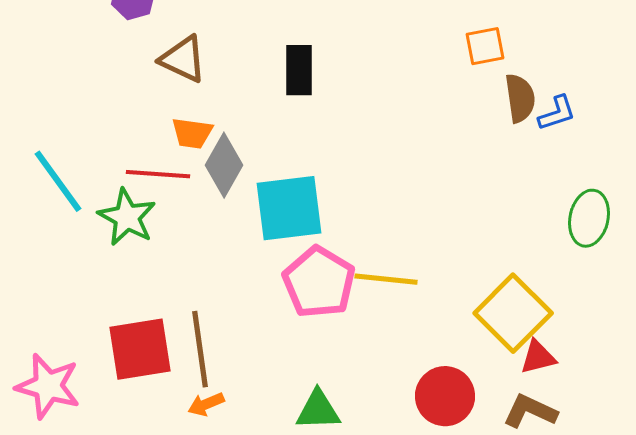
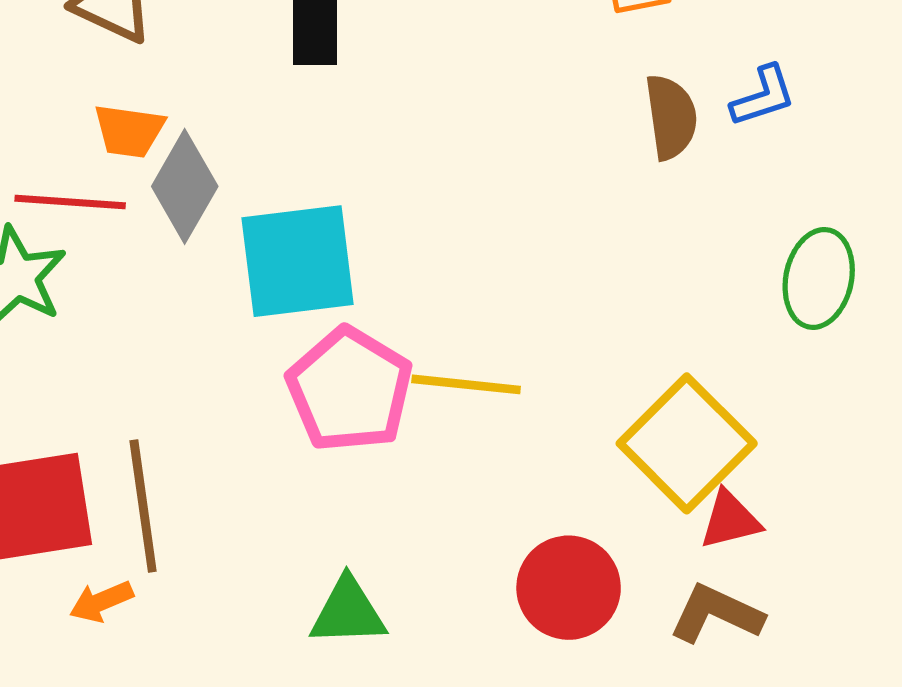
brown semicircle: (520, 98) -> (671, 117), moved
orange arrow: (206, 404) -> (101, 602), moved

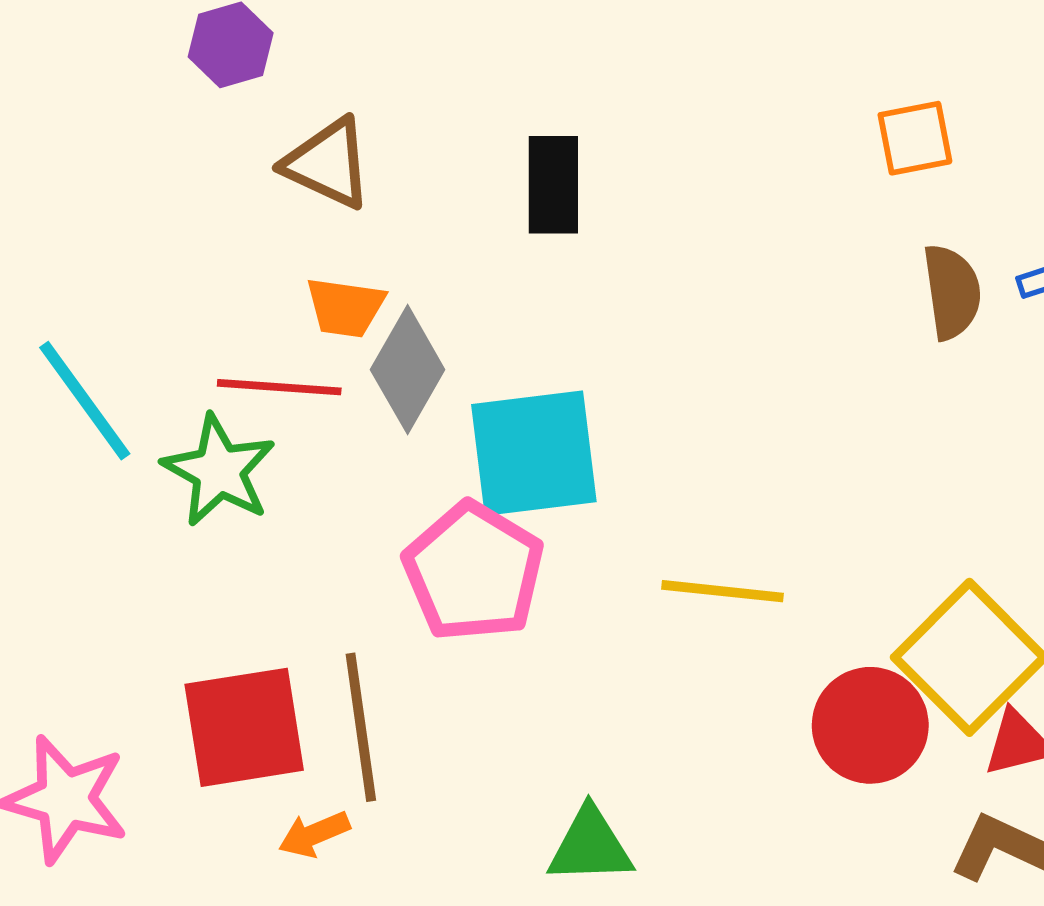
pink pentagon: (350, 390) -> (474, 572), moved
red circle: (569, 588) -> (870, 725), moved

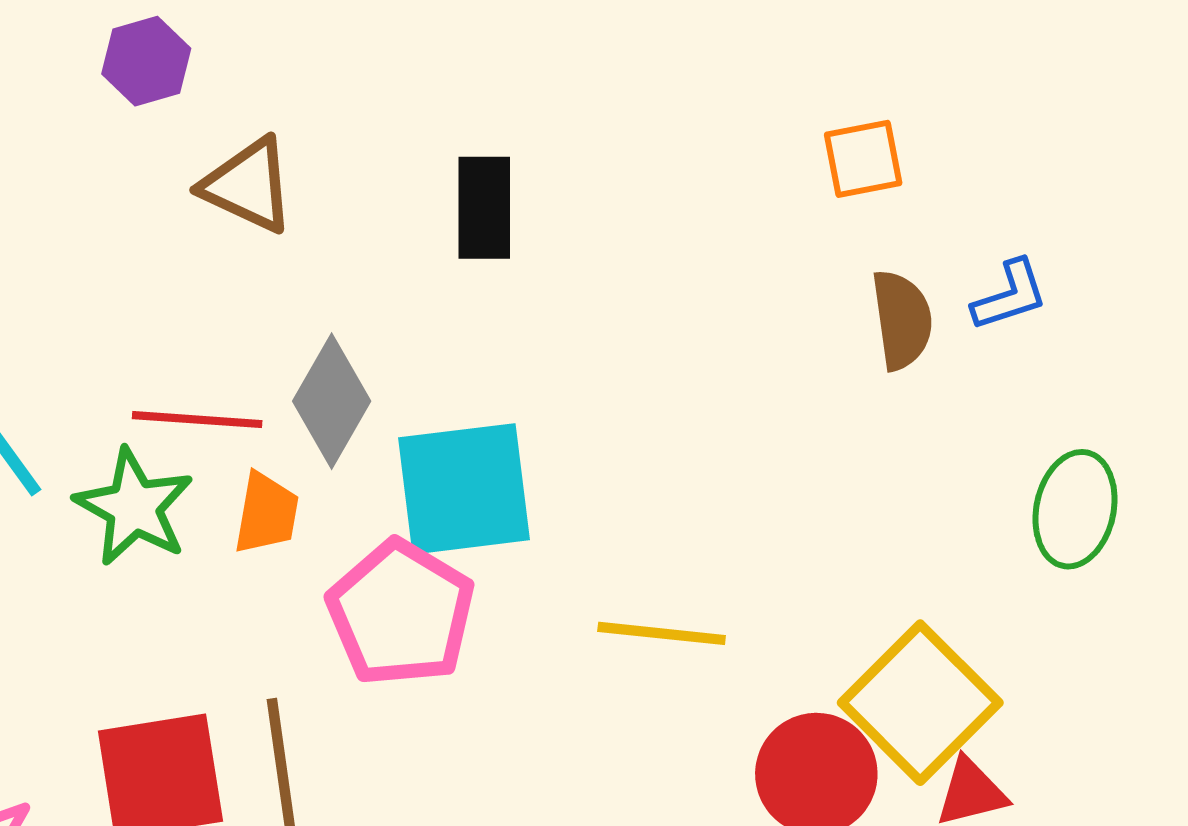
orange trapezoid: (345, 307) -> (266, 513), moved, turned -88

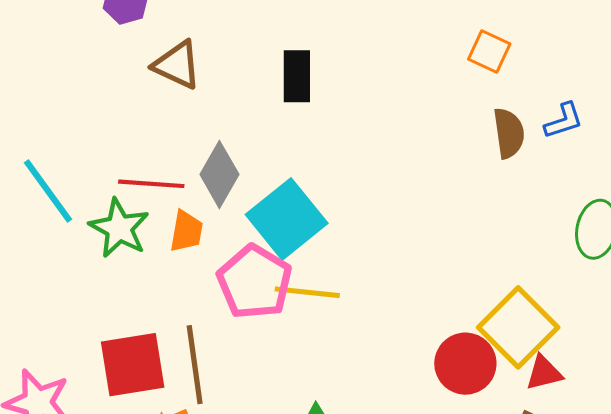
orange square: (863, 159) -> (489, 51), turned 36
cyan square: (464, 489) -> (287, 219), turned -32
yellow line: (662, 633) -> (307, 292), moved

